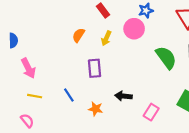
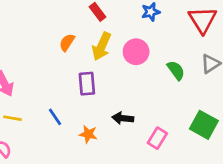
pink circle: (134, 29) -> (136, 52), moved
yellow arrow: (106, 38) -> (102, 46), size x1.5
green semicircle: (166, 58) -> (176, 70), size x0.7

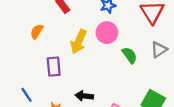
yellow arrow: (102, 46) -> (79, 42), moved
pink circle: (136, 52) -> (107, 33), moved

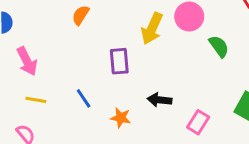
orange semicircle: (37, 32) -> (81, 15), moved

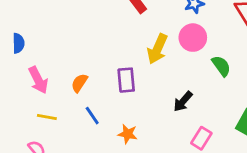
orange semicircle: (81, 15) -> (79, 83), moved
black arrow: (159, 100) -> (183, 101), moved, turned -55

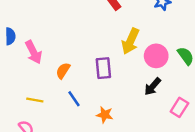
pink circle: (193, 38) -> (156, 56), moved
pink arrow: (38, 80) -> (34, 52), moved
pink rectangle: (201, 138) -> (179, 107), moved

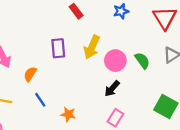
purple rectangle: (103, 68) -> (58, 48), moved
pink rectangle: (179, 107) -> (115, 118), moved

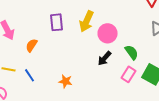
green semicircle: (142, 61) -> (132, 52), moved
blue line: (40, 100) -> (30, 75), moved
pink rectangle: (115, 118) -> (128, 74), moved

